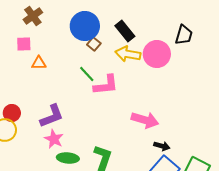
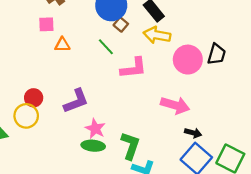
black trapezoid: (184, 35) -> (217, 54), moved
pink circle: (157, 54) -> (188, 60), moved
green line: (87, 74) -> (106, 47), moved
pink star: (54, 139) -> (95, 129), moved

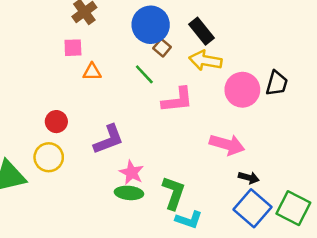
red circle: (34, 98) -> (56, 122), moved

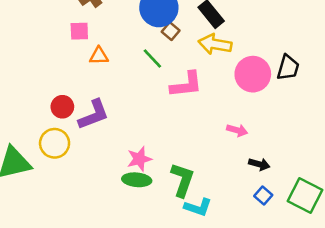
purple L-shape: (109, 139) -> (94, 115), moved
pink arrow: (227, 145) -> (237, 130), size x0.6
pink star: (132, 173) -> (139, 159), turned 30
blue square: (253, 208) -> (263, 195), size x0.5

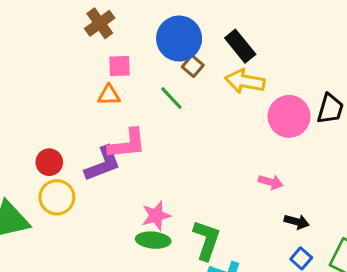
pink square: (79, 31) -> (120, 66), moved
pink L-shape: (186, 85) -> (127, 144), moved
red circle: (62, 107) -> (49, 162), moved

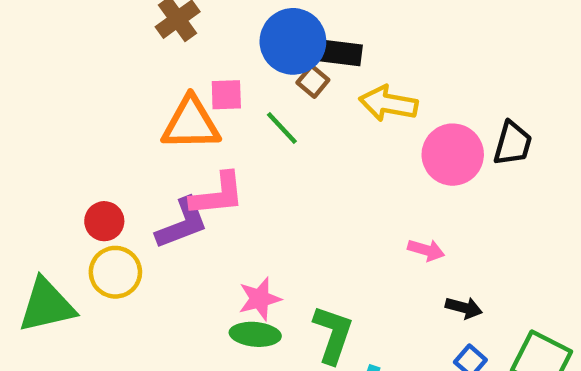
black rectangle: (240, 46) -> (337, 52), moved, turned -44
pink square: (120, 66) -> (226, 95), moved
orange triangle: (109, 95) -> (191, 124), size x1.8

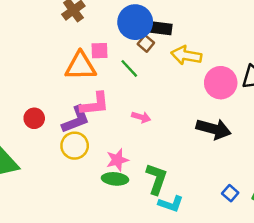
pink arrow: (426, 250) -> (141, 117), moved
yellow circle: (115, 272) -> (75, 146), moved
black arrow: (464, 308) -> (214, 129), moved, size x1.8

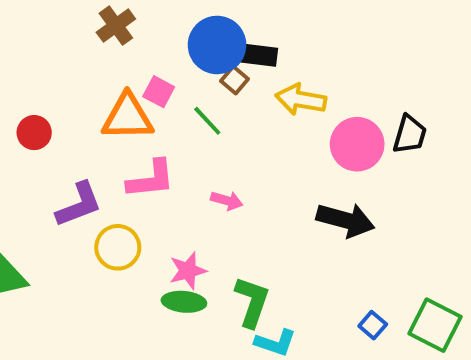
pink square: (100, 51) -> (159, 92), turned 30
red circle: (34, 118) -> (34, 133), moved
purple L-shape: (76, 119) -> (79, 205), moved

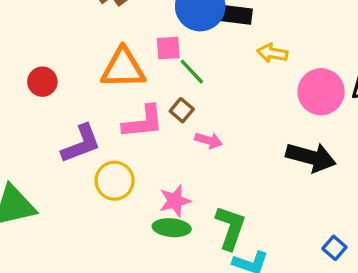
brown square: (235, 80) -> (182, 110), moved
pink square: (159, 92) -> (168, 48), moved, turned -32
yellow arrow: (301, 99) -> (272, 53), size x0.7

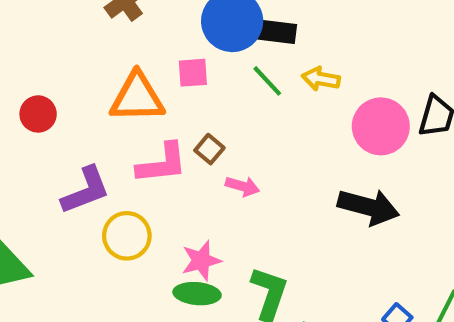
green line: (192, 72) -> (267, 81), moved

